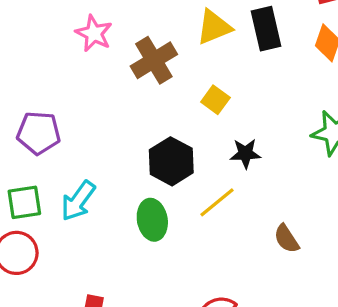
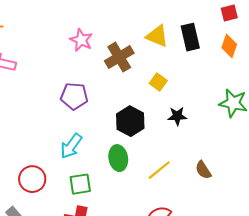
yellow triangle: (214, 27) -> (157, 36), turned 45
purple pentagon: (39, 133) -> (74, 96), moved
green square: (24, 202) -> (80, 184), moved
yellow line: (217, 202) -> (159, 170), moved

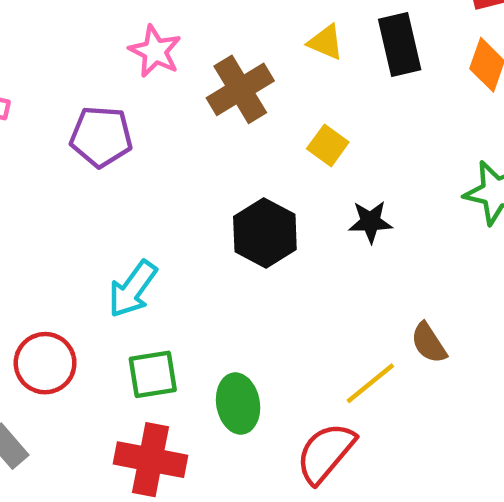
yellow triangle: (157, 36) -> (326, 42), size x0.7
purple pentagon: (74, 96) -> (101, 136), moved
green ellipse: (118, 158) -> (238, 404), moved
yellow line: (159, 170) -> (370, 383), moved

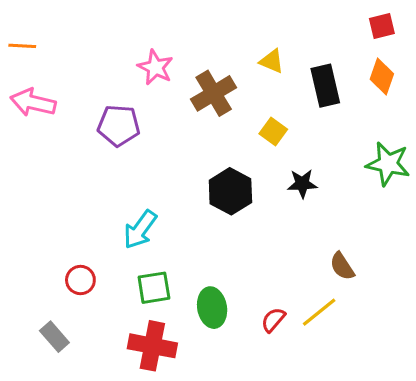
black rectangle: (400, 45) -> (325, 86), moved
red circle: (45, 363) -> (80, 280), size x0.7
yellow line: (370, 383) -> (319, 312), moved
red semicircle: (326, 453) -> (273, 320), moved, size x0.6

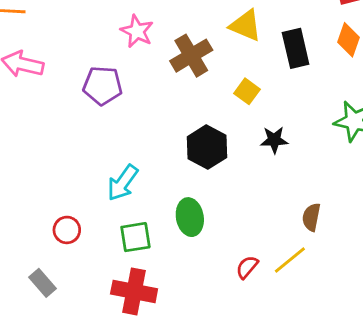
yellow triangle: (272, 61) -> (246, 26), size x1.4
brown semicircle: (342, 266) -> (311, 217), turned 44
green ellipse: (212, 308) -> (190, 217), moved

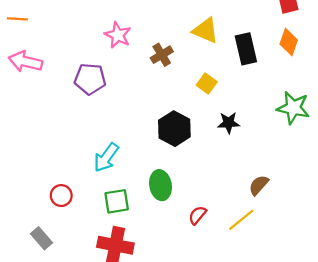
brown cross: (191, 56) -> (162, 55), size x0.7
brown semicircle: (311, 217) -> (259, 185), turned 30
red semicircle: (247, 267) -> (197, 215), moved

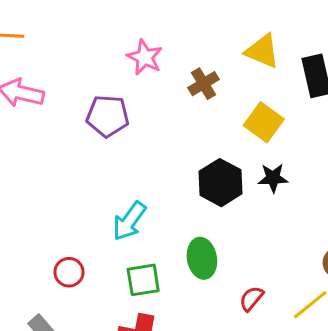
yellow square: (207, 84) -> (264, 122), size x1.4
black star: (229, 123) -> (273, 178), moved

